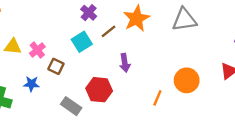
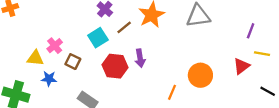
yellow triangle: (13, 47) -> (35, 58), moved
red hexagon: (99, 90) -> (115, 66), moved

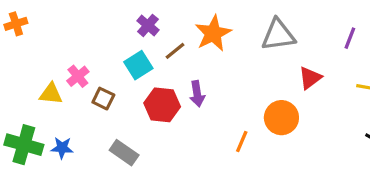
purple line: (251, 31) -> (350, 38), moved
red triangle: (241, 66) -> (310, 78), moved
blue star: (49, 79) -> (62, 148), moved

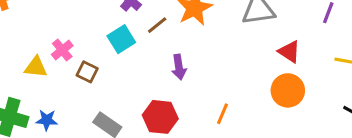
red triangle: (310, 78) -> (289, 52), turned -50
red hexagon: (162, 105) -> (160, 117), moved
orange circle: (281, 118) -> (288, 90), moved

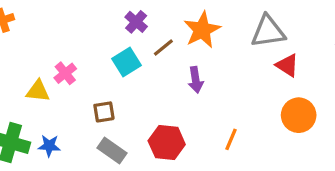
red triangle: (289, 52) -> (287, 65), moved
purple arrow: (179, 67) -> (196, 80), moved
brown square: (87, 72) -> (104, 112), moved, turned -35

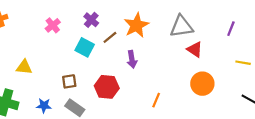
cyan square: (126, 62) -> (85, 47), turned -30
pink cross: (65, 73) -> (53, 25), moved
red hexagon: (167, 143) -> (107, 87), moved
blue star: (49, 146) -> (44, 106), moved

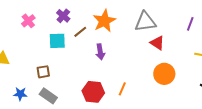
cyan square: (85, 47) -> (57, 41), turned -30
red hexagon: (107, 87) -> (93, 92), moved

